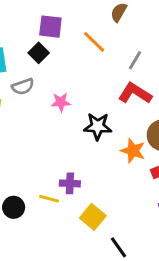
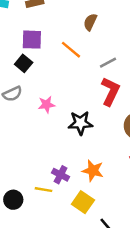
gray line: (135, 60) -> (108, 63), turned 36
red L-shape: (135, 93) -> (110, 91), turned 88
orange star: (133, 151) -> (93, 171), moved
purple cross: (70, 183) -> (61, 175), turned 30

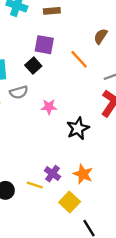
black star: (80, 123) -> (78, 128), turned -30

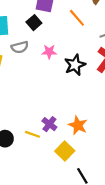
pink star: (49, 107) -> (49, 52), moved
black star: (78, 128) -> (75, 65), moved

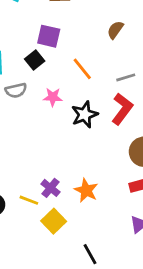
orange line: (77, 18) -> (82, 69), moved
yellow square: (65, 151) -> (54, 221), moved

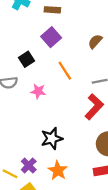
purple square: (49, 36) -> (51, 37), moved, turned 30
black star: (85, 114) -> (52, 138), moved

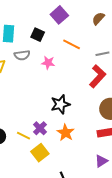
black square: (27, 59) -> (38, 35), turned -32
orange line: (65, 71) -> (72, 44), turned -30

